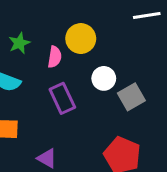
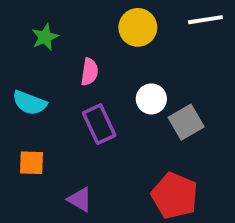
yellow circle: (81, 39) -> (138, 27), moved
green star: (19, 43) -> (45, 37), moved

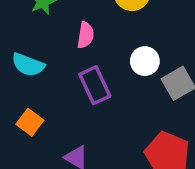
orange square: (31, 163) -> (30, 122), turned 35

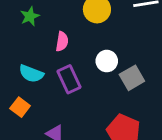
cyan semicircle: (28, 65) -> (31, 74), moved

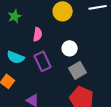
gray square: (132, 78) -> (78, 70), moved

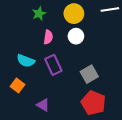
green star: (15, 16) -> (39, 14), moved
white circle: (70, 48) -> (76, 36), moved

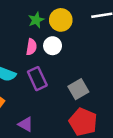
green star: (39, 14) -> (36, 20), moved
white circle: (76, 36) -> (53, 46), moved

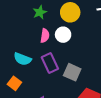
green star: (36, 20) -> (40, 12), moved
gray square: (78, 89) -> (72, 72), moved, turned -36

